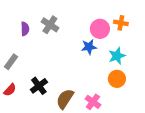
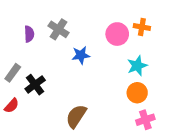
blue star: (89, 47) -> (81, 55), moved
black cross: (39, 86) -> (35, 85), moved
pink cross: (93, 102) -> (145, 120), moved, turned 35

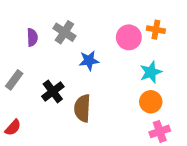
black cross: (35, 85) -> (53, 91), moved
red semicircle: (12, 106) -> (13, 128), moved
brown semicircle: (76, 116) -> (82, 108), moved, turned -30

